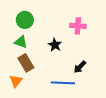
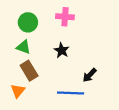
pink cross: (78, 26) -> (65, 17), moved

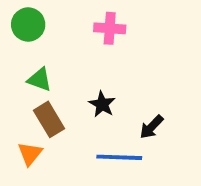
green circle: (28, 22) -> (28, 25), moved
black star: (62, 50) -> (102, 104), moved

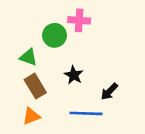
green circle: (28, 25) -> (55, 35), moved
orange triangle: (30, 154) -> (31, 116), moved, turned 30

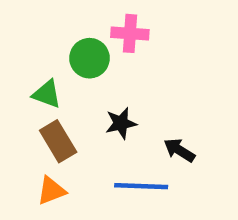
black star: (74, 75) -> (121, 123), turned 30
black arrow: (109, 92) -> (179, 150), turned 78

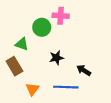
brown rectangle: (58, 141) -> (14, 66), moved
orange triangle: (51, 191) -> (32, 89), moved, turned -32

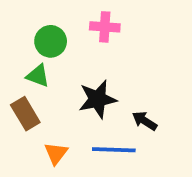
green circle: (42, 27) -> (51, 41), moved
black star: (56, 58) -> (98, 99), size x1.5

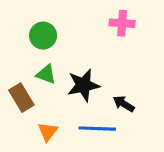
pink cross: (105, 27) -> (122, 23), moved
green triangle: (38, 76) -> (46, 74), moved

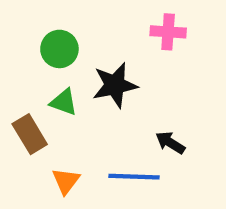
black star: (83, 85) -> (115, 85), moved

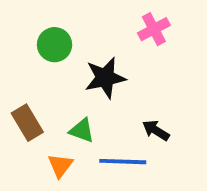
pink cross: (168, 32) -> (154, 29), turned -32
green triangle: (64, 102) -> (82, 130), moved

